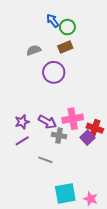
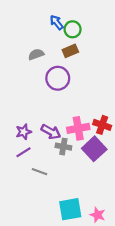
red cross: (95, 128) -> (102, 125), moved
purple square: (87, 138) -> (94, 149), size x1.5
gray line: (45, 160) -> (40, 172), moved

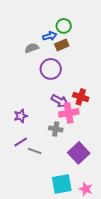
blue arrow: (57, 22) -> (50, 36), moved, turned 112
red cross: (102, 125) -> (81, 97), moved
purple arrow: (51, 132) -> (60, 101), moved
purple square: (94, 149) -> (79, 153), moved
purple line: (24, 152) -> (21, 142), moved

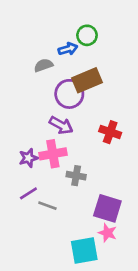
brown rectangle: (62, 45) -> (87, 80), moved, size x1.5
purple arrow: (60, 101) -> (61, 125), moved
pink cross: (69, 113) -> (53, 154), moved
purple square: (79, 153) -> (107, 208), turned -30
pink star: (86, 189) -> (107, 233), moved

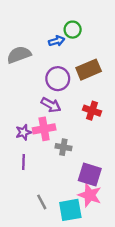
gray semicircle: (43, 65) -> (19, 55), moved, size x1.5
brown rectangle: (87, 80) -> (89, 70), moved
purple line: (28, 193) -> (23, 162), turned -56
gray line: (47, 206) -> (42, 202), moved, turned 42
pink star: (107, 233) -> (90, 195), size x1.5

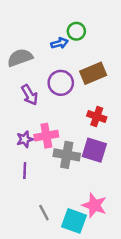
purple arrow: (51, 105) -> (30, 95), moved, turned 30
gray cross: (63, 147) -> (67, 155), size x1.5
purple square: (90, 175) -> (94, 150), moved
cyan square: (70, 210) -> (74, 221), turned 30

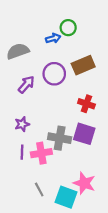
purple arrow: (30, 95) -> (26, 84), turned -108
pink cross: (46, 136) -> (41, 153), moved

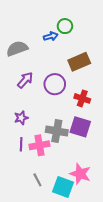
purple circle: (54, 74) -> (55, 84), moved

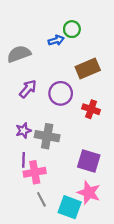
purple square: (80, 127) -> (89, 161), moved
gray cross: (57, 131) -> (47, 136), moved
pink cross: (39, 145) -> (35, 172), moved

